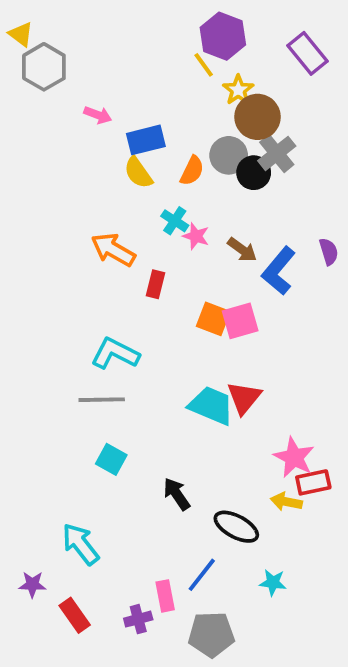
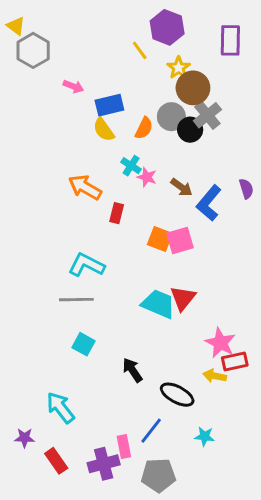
purple rectangle: (308, 53) -> (230, 40), turned 40
yellow line: (204, 65) -> (140, 50), moved
purple cross: (138, 619) -> (104, 464), size x1.5

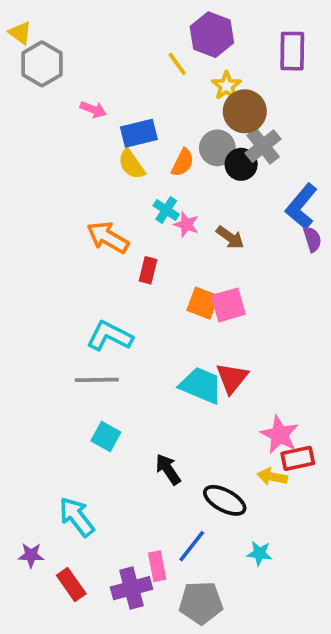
blue L-shape: (209, 203) -> (301, 206), moved

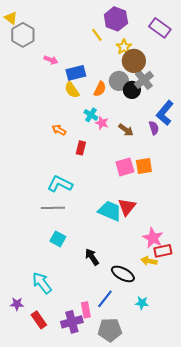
purple rectangle: (292, 51) -> (160, 28), turned -55
orange arrow: (108, 237) -> (59, 130), size x0.6
purple semicircle: (312, 239) -> (154, 128), moved
orange square: (203, 303) -> (144, 166), moved, turned -30

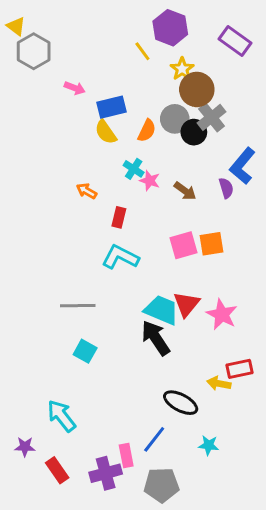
cyan L-shape: (60, 184) -> (120, 257), moved
pink star: (153, 238) -> (222, 314), moved
black arrow: (92, 257) -> (156, 338), moved, size x1.4

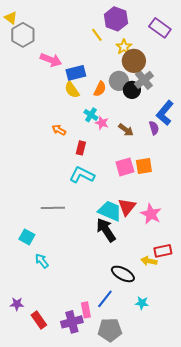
pink arrow: (75, 88) -> (51, 60), size x1.5
cyan square: (85, 351) -> (27, 237), moved
cyan arrow: (62, 416) -> (42, 261), moved, size x0.7

